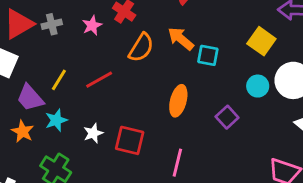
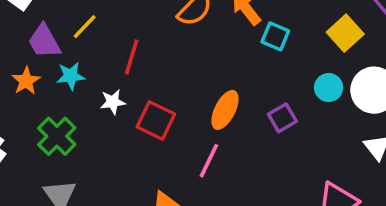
red line: (99, 80) -> (132, 57), moved, turned -56
orange ellipse: (178, 101) -> (225, 110), moved

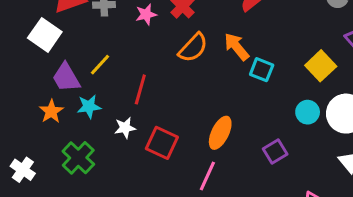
purple square: (282, 118) -> (275, 152), moved

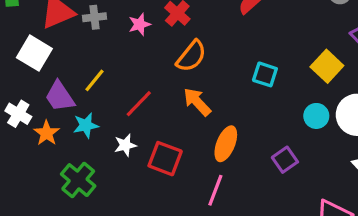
orange arrow: (236, 47) -> (197, 102), moved
red line: (140, 89) -> (139, 104), turned 32
white cross: (23, 170) -> (18, 114), moved

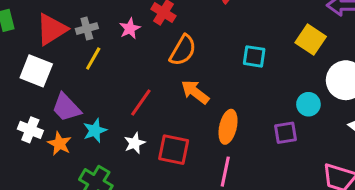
yellow line: (95, 80) -> (93, 59), moved
cyan circle: (316, 116) -> (308, 104), moved
purple square: (285, 160) -> (285, 133), turned 35

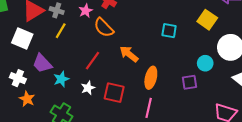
gray cross: (87, 29) -> (57, 10), turned 32
orange semicircle: (183, 50) -> (104, 28), moved, turned 105
orange star: (59, 144) -> (27, 99), moved

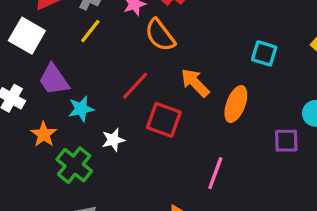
orange ellipse: (151, 78) -> (236, 104), moved
white star: (88, 88) -> (113, 140), moved
red square: (114, 93) -> (164, 120), moved
orange star: (27, 99) -> (44, 134), moved

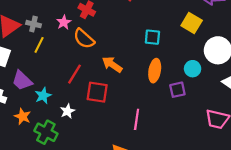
orange ellipse: (236, 104) -> (155, 71), moved

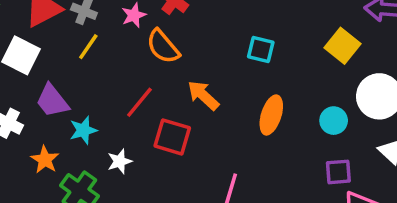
cyan square: (152, 37) -> (261, 49), moved
purple square: (177, 90) -> (338, 172), moved

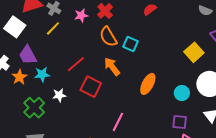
orange semicircle: (163, 47) -> (108, 37), moved
cyan square: (261, 49) -> (130, 44), moved
orange star: (45, 160) -> (19, 77), moved

